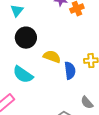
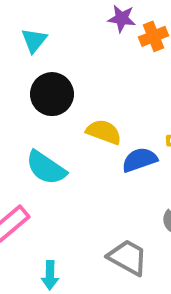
blue semicircle: (70, 71) -> (140, 160), turned -102

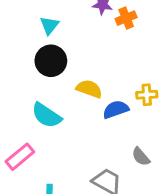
cyan triangle: (34, 40) -> (49, 25), moved

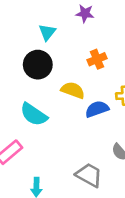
orange cross: (126, 18) -> (97, 59), moved
cyan triangle: (49, 25) -> (47, 32), moved

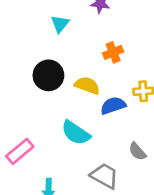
black circle: (38, 65) -> (48, 75), moved
cyan semicircle: (34, 114) -> (76, 133), moved

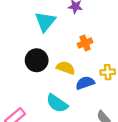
cyan triangle: (60, 24) -> (45, 22), size x1.5

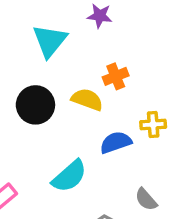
yellow semicircle: (66, 68) -> (87, 100), moved
cyan semicircle: (57, 103) -> (69, 176), turned -75

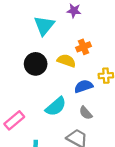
gray semicircle: (146, 199) -> (86, 113), moved

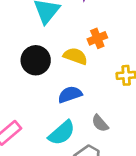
blue semicircle: (84, 86) -> (70, 95), moved
cyan semicircle: (56, 107) -> (62, 133), moved

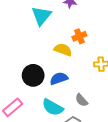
black circle: (36, 60) -> (33, 75), moved
cyan semicircle: (62, 133) -> (53, 107), turned 70

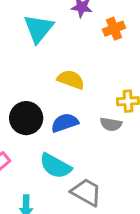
orange cross: (79, 36) -> (114, 29), moved
gray semicircle: (81, 100) -> (111, 124), moved, turned -40

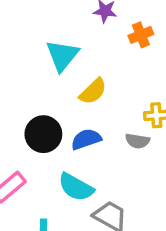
cyan triangle: (38, 29) -> (62, 55), moved
yellow semicircle: (71, 80) -> (93, 91), turned 116

